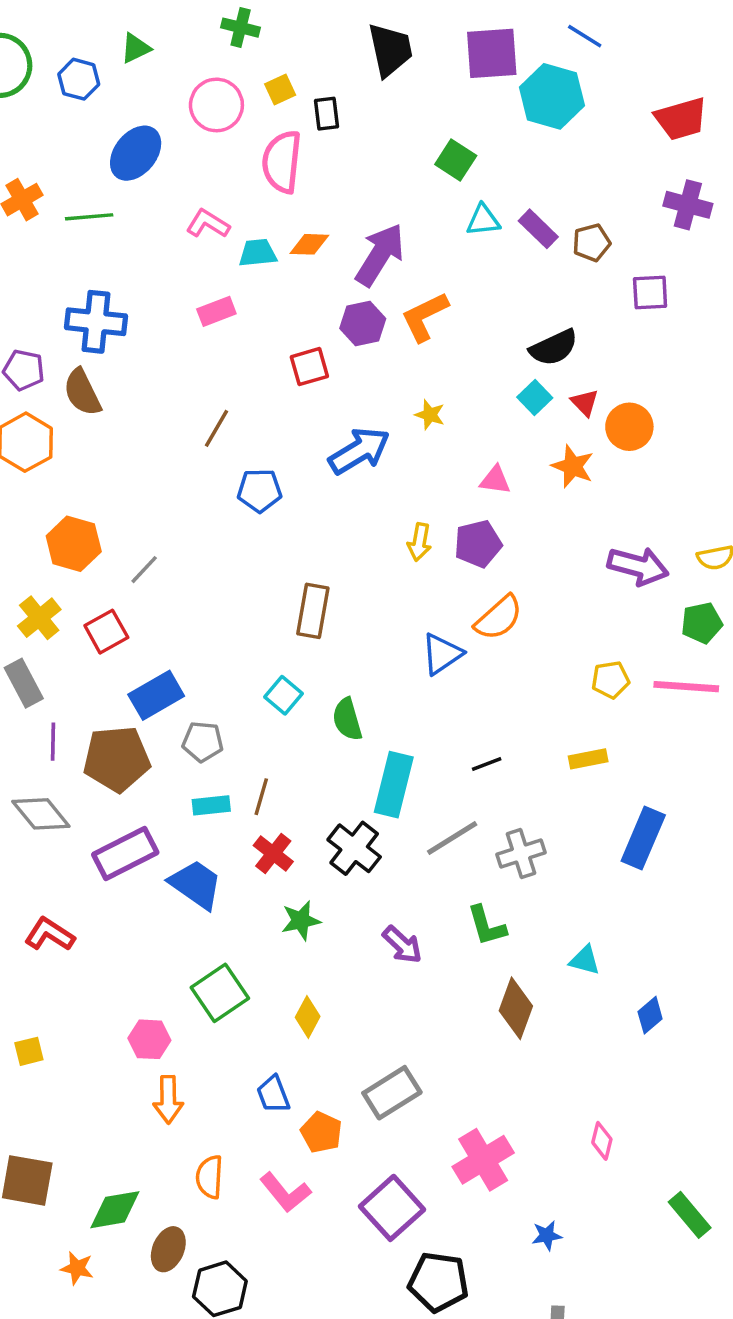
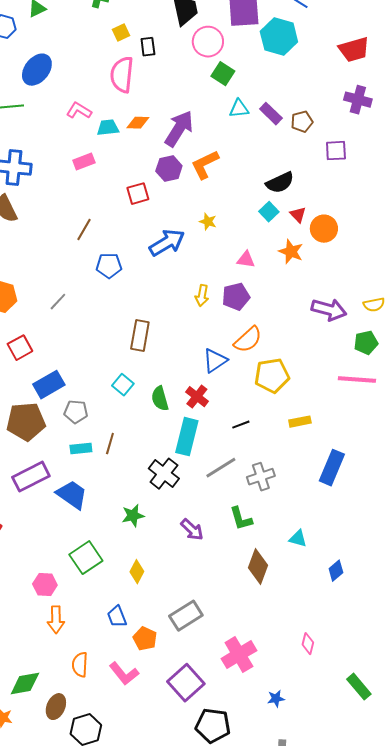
pink circle: (216, 105) -> (208, 42), moved
gray line: (144, 570) -> (58, 302), moved
yellow pentagon: (610, 680) -> (272, 376), moved, size x1.6
red cross: (273, 853) -> (197, 397), moved

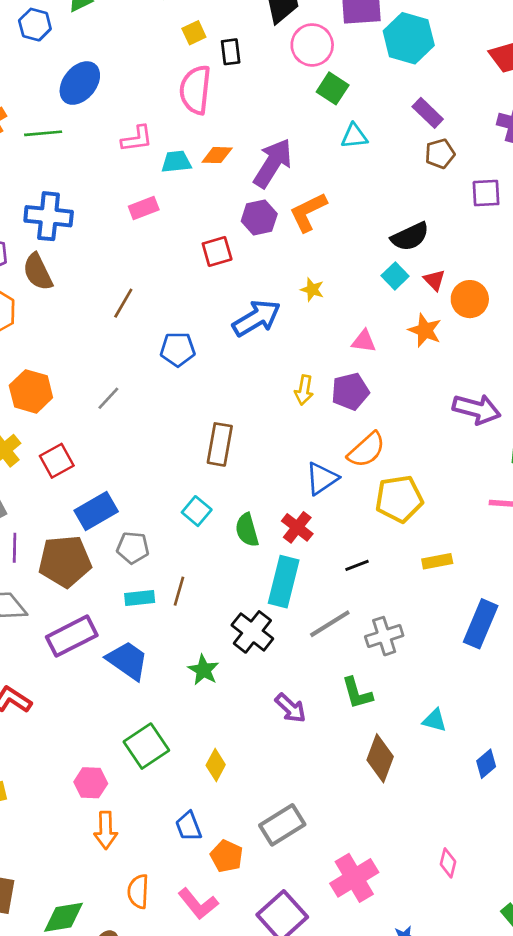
pink L-shape: (79, 111) -> (137, 139), turned 140
purple rectangle: (271, 114) -> (428, 113), moved
brown line: (84, 230) -> (123, 303), moved
green star: (133, 516) -> (203, 670), moved, turned -30

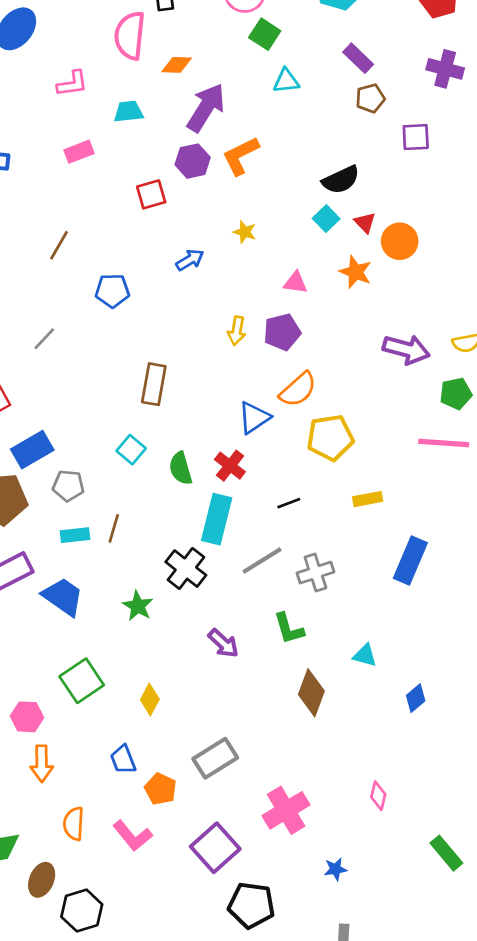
orange diamond: (217, 155) -> (177, 65), moved
cyan trapezoid: (176, 162) -> (128, 112), moved
blue arrow: (256, 318) -> (190, 260), size x0.6

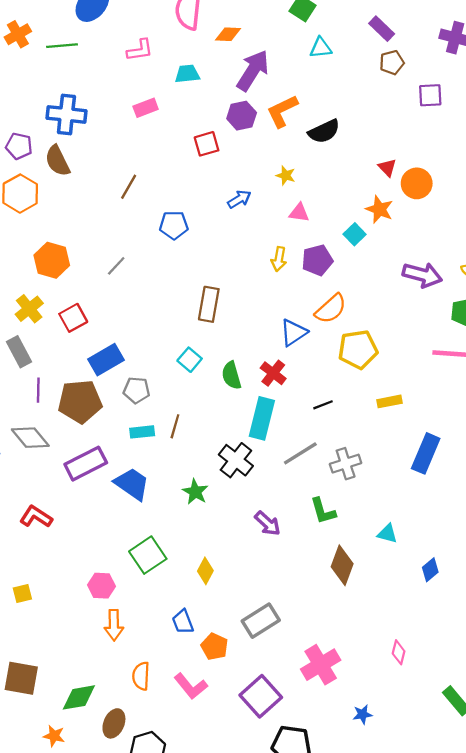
black semicircle: (341, 180) -> (324, 131), moved
cyan square: (326, 219) -> (355, 234), moved
pink triangle: (295, 283) -> (299, 213), moved

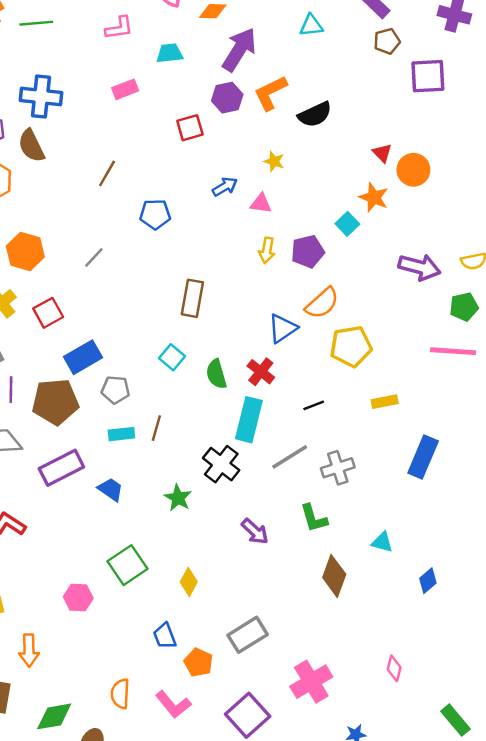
purple square: (430, 95) -> (428, 76), size x1.4
pink triangle: (299, 213) -> (261, 203), moved
blue trapezoid: (132, 484) -> (111, 489), size x0.7
orange arrow: (114, 625) -> (29, 650), moved

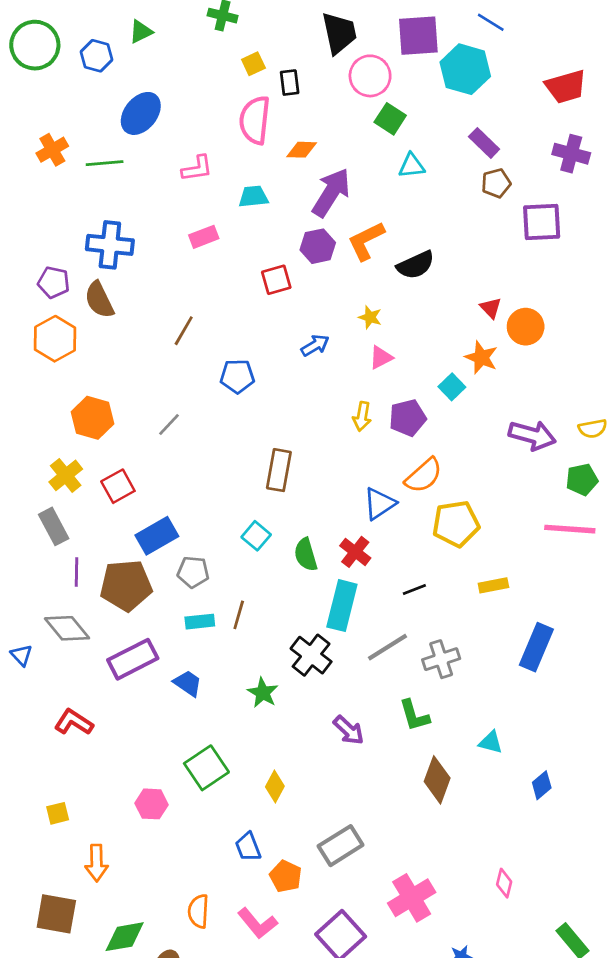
pink triangle: (261, 203) -> (381, 357), moved, turned -35

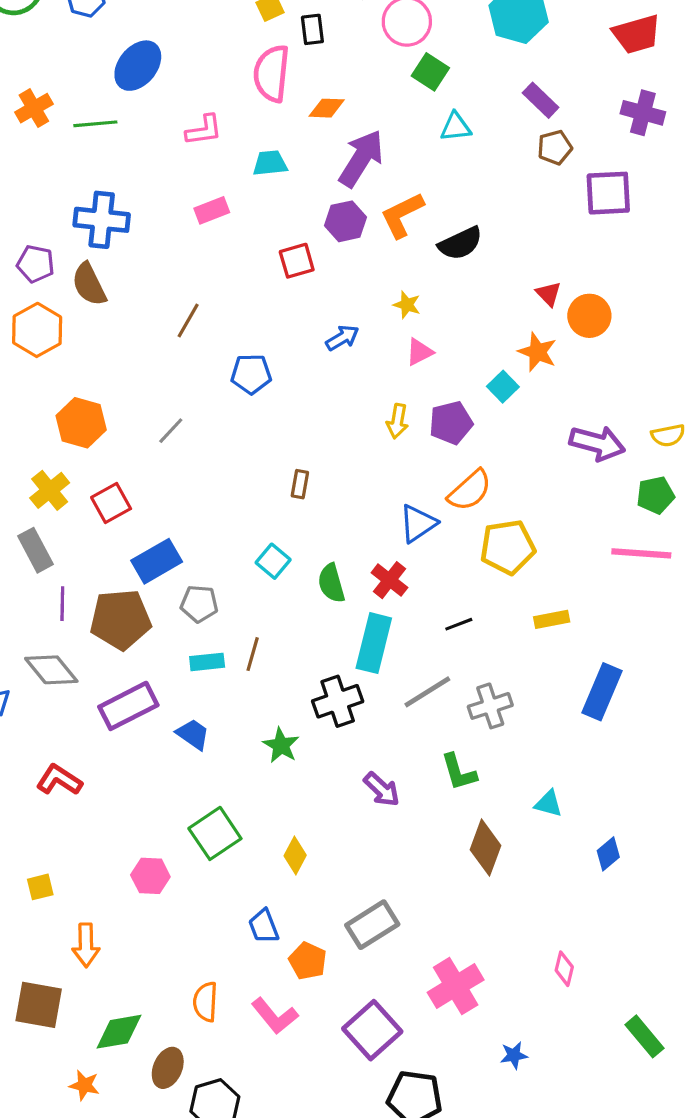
brown rectangle: (279, 470) -> (300, 484), size x0.6
black cross: (311, 655) -> (338, 701), turned 33

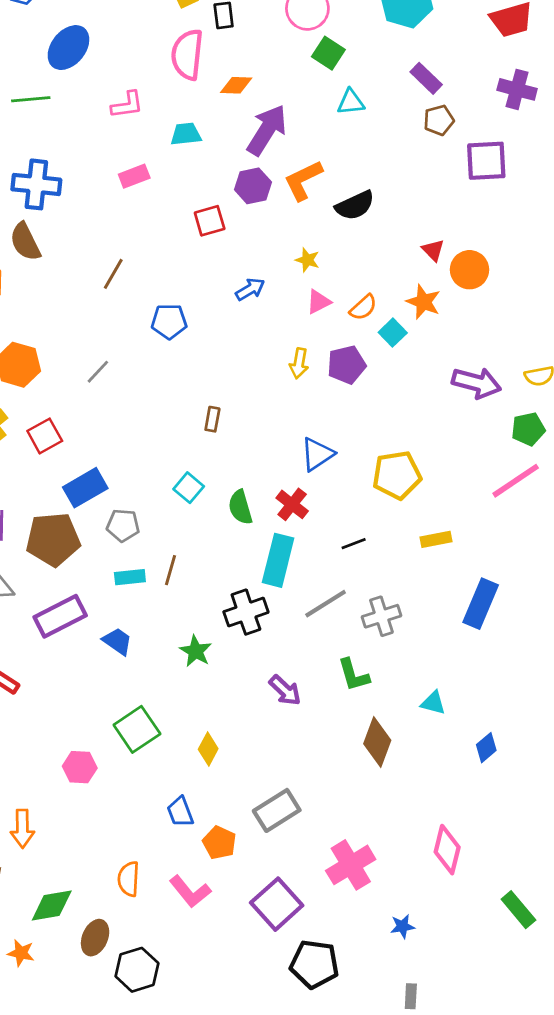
orange semicircle: (470, 490) -> (363, 307), moved, size x0.7
pink line: (641, 553) -> (516, 481), turned -38
pink diamond: (564, 969) -> (447, 850), size x1.6

